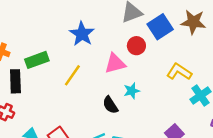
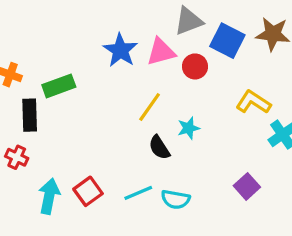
blue square: (160, 27) -> (227, 41), turned -30
pink triangle: (115, 63) -> (161, 52), moved
yellow line: (72, 75) -> (150, 107), moved

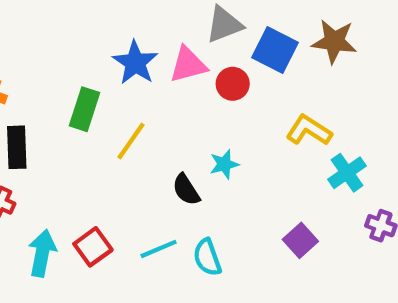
green rectangle: (59, 86) -> (84, 109), moved, turned -52
yellow line: (150, 107) -> (131, 141), moved
cyan semicircle: (176, 199) -> (207, 257), turned 60

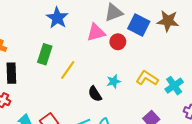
blue star: (135, 63) -> (57, 18), moved
yellow L-shape: (309, 130) -> (147, 78), moved

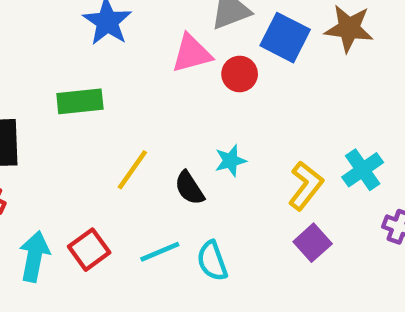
green rectangle: (45, 54) -> (80, 101), turned 66
yellow line: (68, 70) -> (132, 170), moved
yellow L-shape: (147, 78) -> (306, 186), moved, turned 95

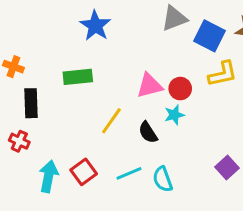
pink triangle: (192, 53) -> (149, 86), moved
red circle: (240, 74) -> (180, 89), moved
yellow L-shape: (306, 186) -> (223, 74), moved, turned 40

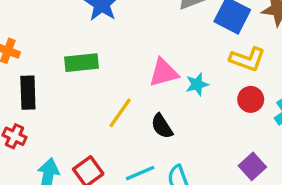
yellow L-shape: (223, 74) -> (247, 59), turned 32
red circle: (180, 89) -> (251, 99), moved
cyan star: (174, 115) -> (197, 84), moved

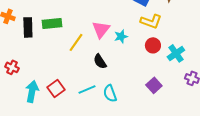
pink triangle: (164, 73) -> (101, 29), turned -36
black rectangle: (28, 93) -> (28, 27), moved
yellow line: (120, 113) -> (76, 42), moved

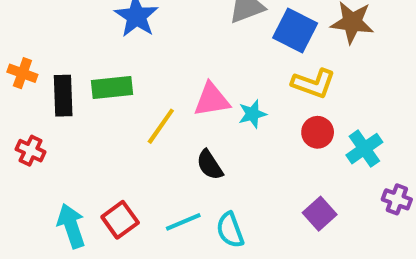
pink triangle: (101, 29) -> (212, 100), turned 42
red cross: (12, 67) -> (31, 151), moved
cyan arrow: (32, 91) -> (71, 226), turned -30

